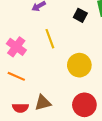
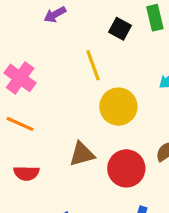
yellow line: (50, 39) -> (93, 65), moved
brown triangle: (43, 103) -> (82, 154), moved

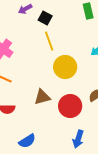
black square: (120, 29) -> (45, 18), moved

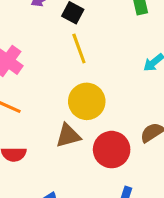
yellow circle: (65, 67) -> (87, 101), moved

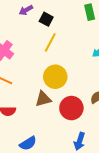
yellow line: (79, 49) -> (50, 42), turned 48

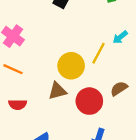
yellow line: (50, 42) -> (98, 53), moved

